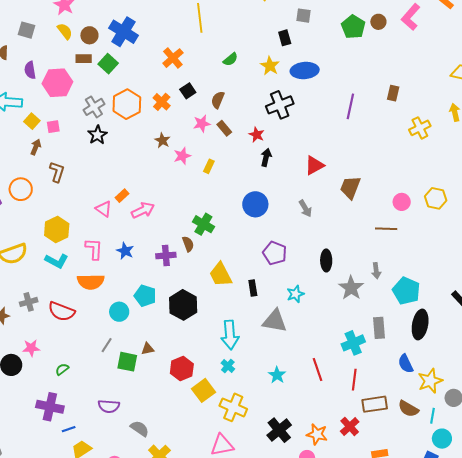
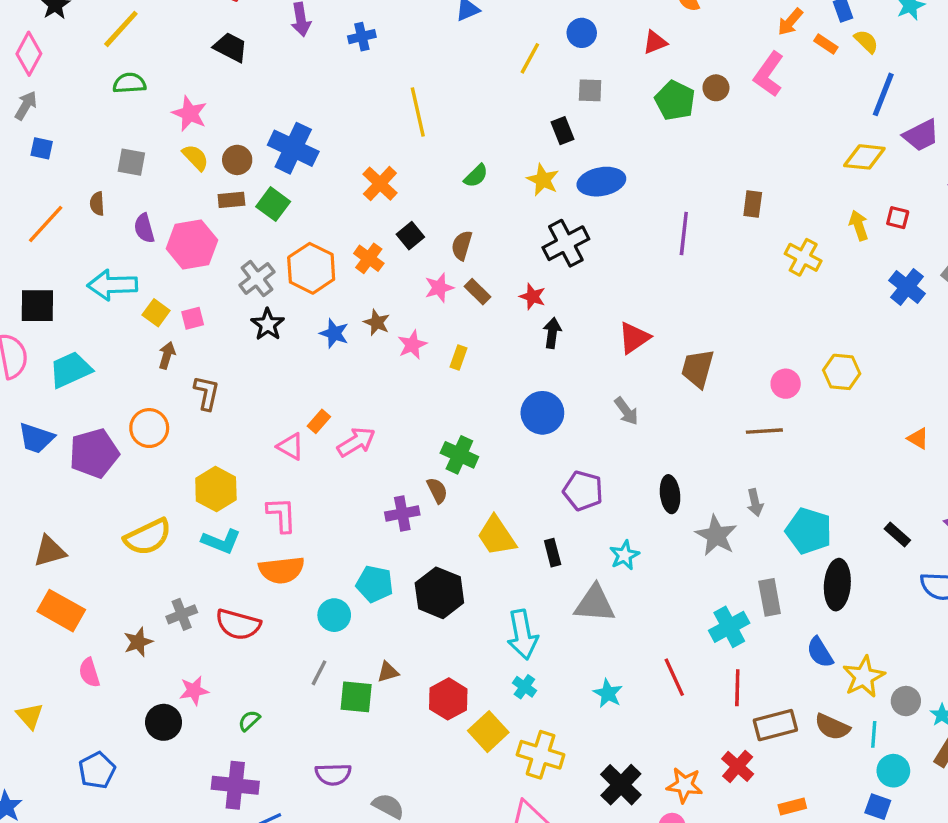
yellow cross: (420, 128) -> (803, 257), turned -30
blue star: (125, 251) -> (334, 333), moved

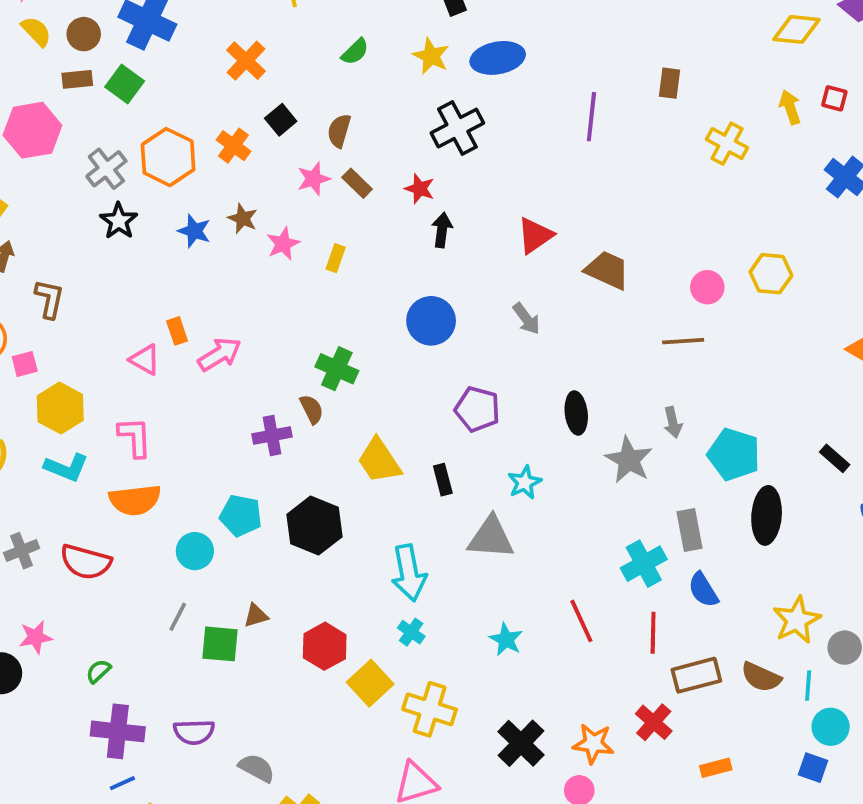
pink square: (193, 318) -> (25, 364), moved
brown trapezoid: (698, 368) -> (607, 270), turned 99
orange rectangle: (319, 421) -> (177, 331), turned -60
blue semicircle: (820, 652) -> (703, 590), moved
purple cross: (235, 785) -> (118, 731), moved

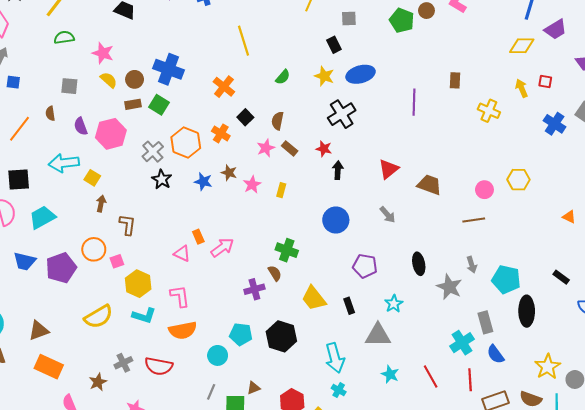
cyan star: (506, 639) -> (390, 374), moved

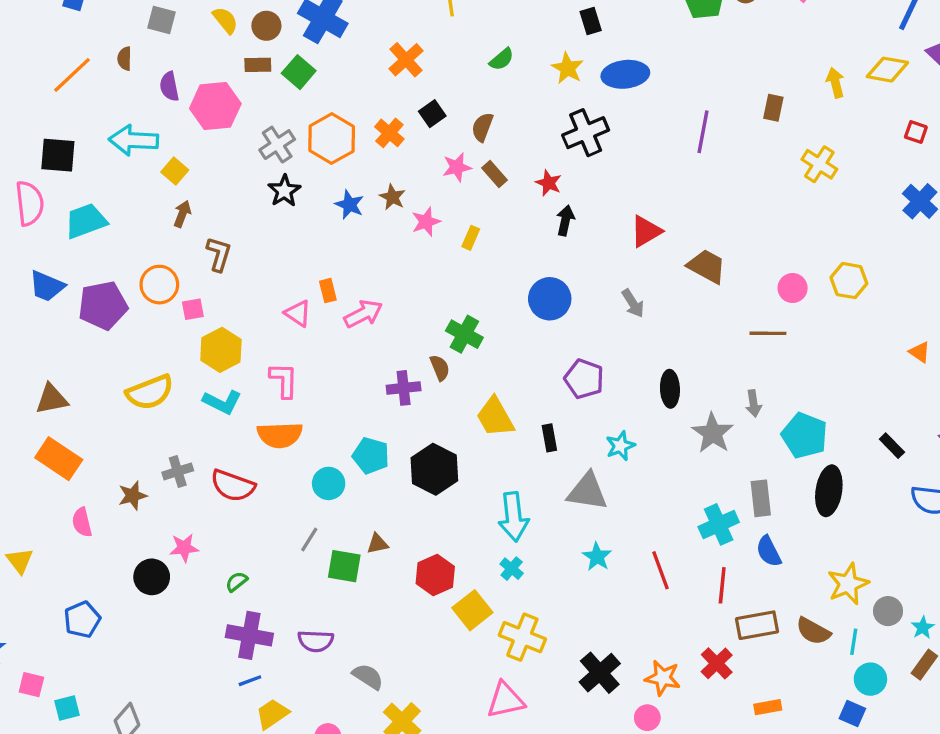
yellow arrow: (522, 88) -> (835, 83), moved

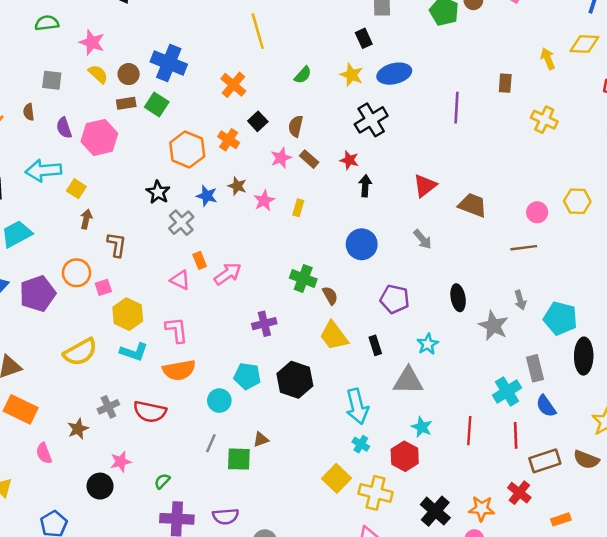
gray cross: (277, 145) -> (181, 223), moved
brown semicircle: (440, 368) -> (330, 296), moved
red line: (661, 570) -> (469, 431), turned 32
red hexagon: (435, 575) -> (405, 456), moved

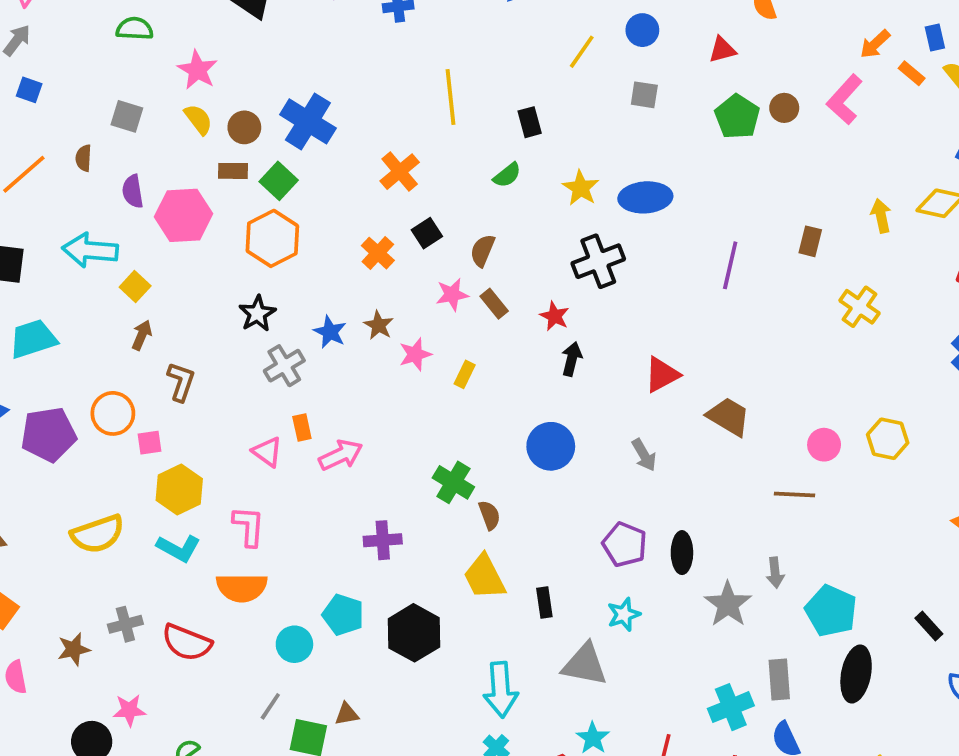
black rectangle: (364, 38) -> (530, 122), moved
orange hexagon: (187, 150) -> (272, 238), moved
purple pentagon: (395, 299) -> (625, 544), moved

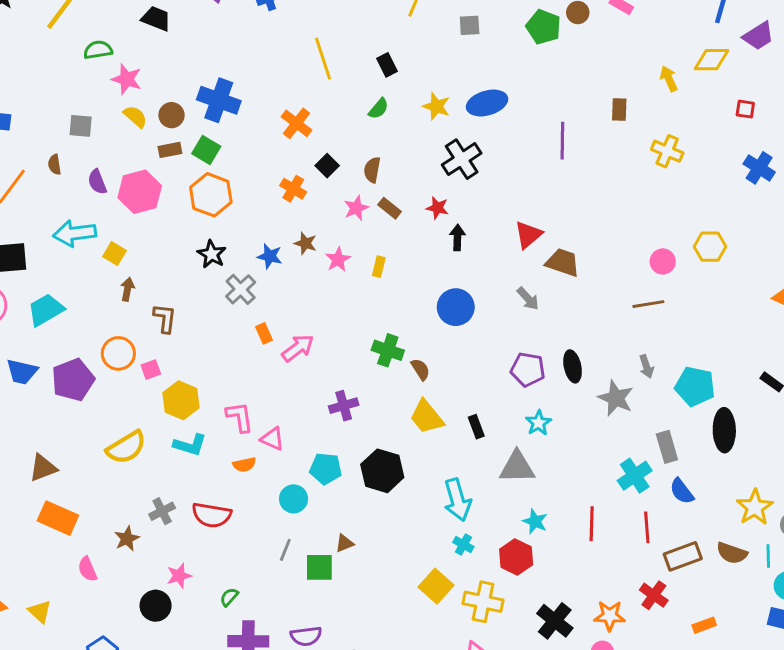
green semicircle: (135, 29) -> (98, 50), moved
brown trapezoid: (728, 417) -> (563, 262), moved
pink triangle: (267, 452) -> (272, 439), moved
orange semicircle: (242, 588) -> (244, 465), size x0.6

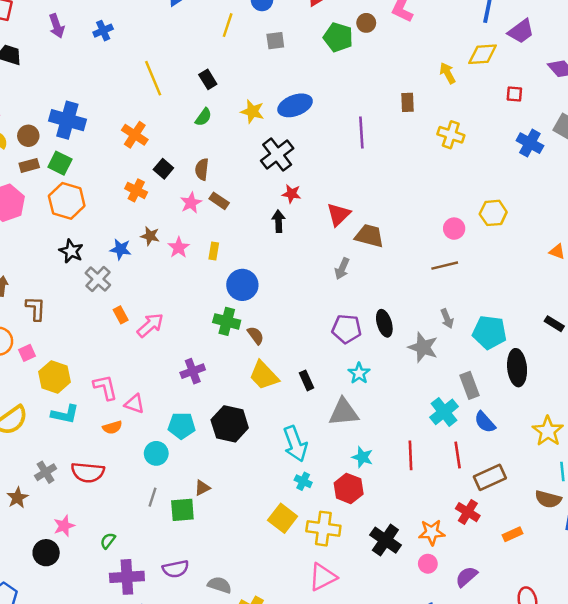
red star: (437, 208) -> (291, 194), moved
gray arrow: (528, 299) -> (342, 269), turned 70
blue circle: (456, 307) -> (242, 285), moved
brown semicircle: (732, 553) -> (548, 499), moved

